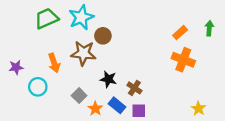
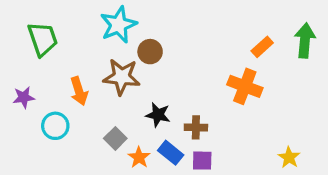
green trapezoid: (46, 18) -> (43, 39), moved, turned 95
green arrow: (209, 28) -> (305, 41), size x1.5
orange cross: (183, 60) -> (245, 86), moved
brown cross: (134, 88) -> (196, 127), turned -32

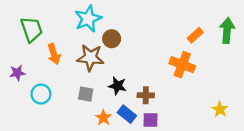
orange arrow: (79, 91) -> (54, 54), moved
gray square: (115, 138) -> (86, 94), moved, turned -35
yellow star: (289, 157) -> (220, 109), moved

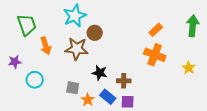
orange rectangle: (195, 35) -> (156, 30), moved
gray square: (86, 94) -> (73, 88), moved
yellow star: (220, 109) -> (189, 68), moved

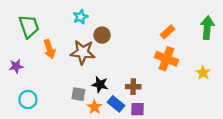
cyan star: (75, 16) -> (81, 17), size x0.6
black star: (100, 73) -> (100, 84), moved
cyan circle: (35, 80) -> (28, 100), moved

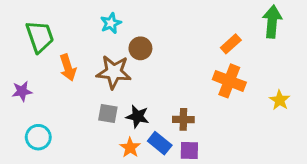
green arrow: (207, 28) -> (272, 22), moved
gray square: (78, 94) -> (108, 113), moved

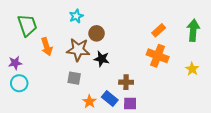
green arrow: (272, 22) -> (193, 30), moved
black star: (137, 116) -> (102, 59), moved
cyan circle: (38, 137) -> (19, 83), moved

